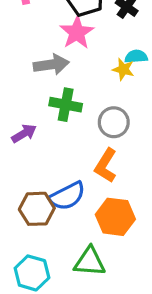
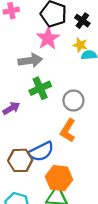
yellow star: (123, 69) -> (80, 45), moved
green cross: (66, 105) -> (40, 88), turned -35
orange hexagon: (115, 217) -> (59, 178), moved

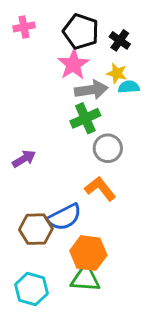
gray arrow: (30, 61) -> (91, 90), moved
green cross: (40, 88) -> (85, 118), moved
orange L-shape: (68, 130) -> (100, 189), turned 110

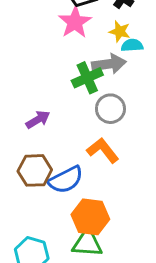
gray arrow: (91, 90) -> (109, 64), moved
purple arrow: (24, 159) -> (38, 119), moved
brown hexagon: (36, 229) -> (35, 170), moved

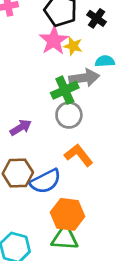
yellow star: (120, 31) -> (73, 46), moved
gray circle: (110, 109) -> (69, 115), moved

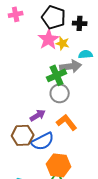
black cross: (97, 18) -> (80, 23), turned -32
purple arrow: (21, 127) -> (38, 115), moved

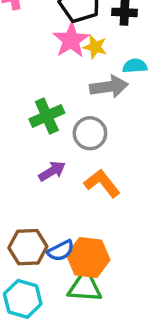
green cross: (57, 75) -> (47, 116), moved
brown hexagon: (23, 135) -> (28, 247), moved
blue semicircle: (43, 141) -> (61, 251), moved, size x0.7

